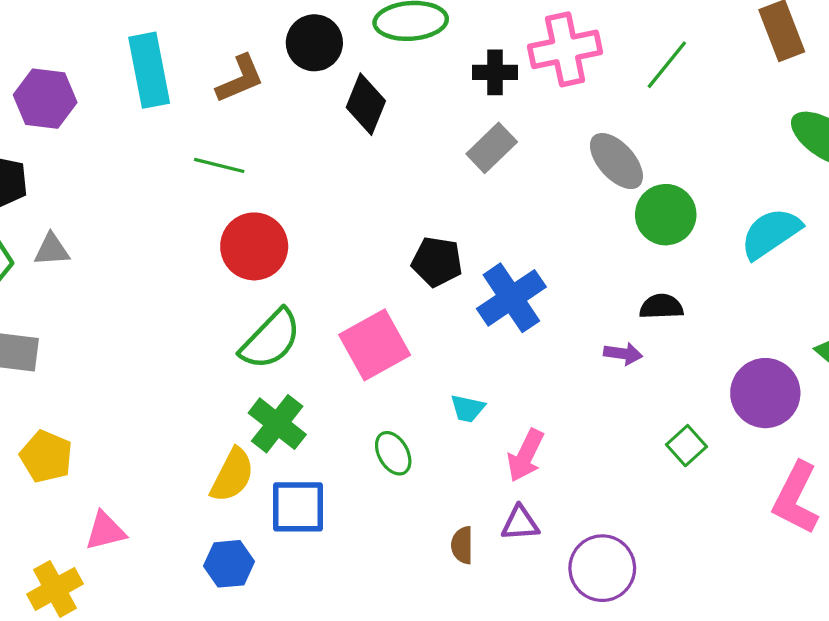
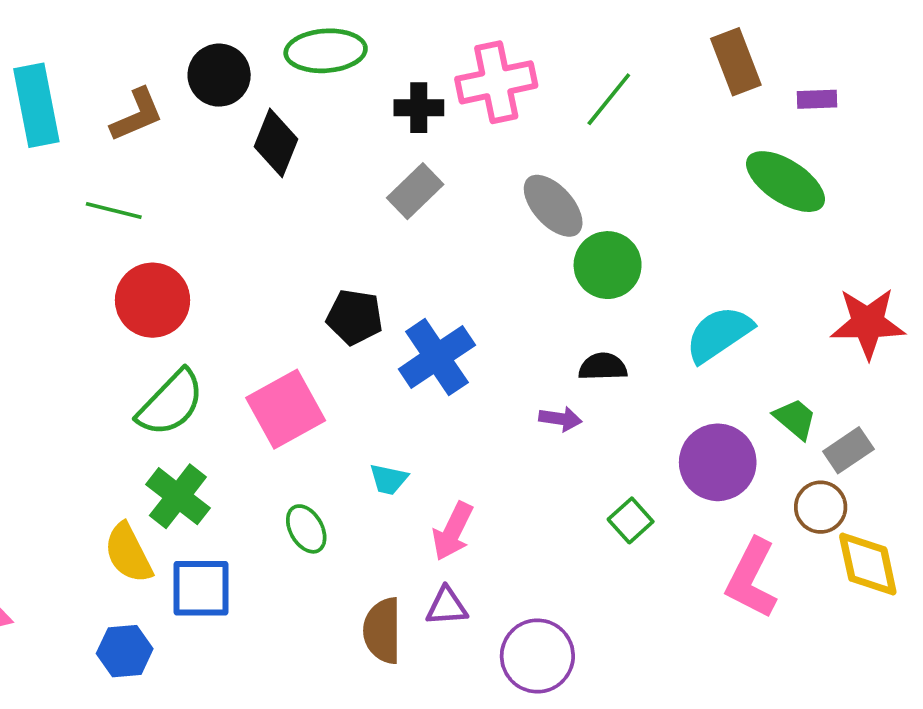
cyan semicircle: (771, 233) -> (719, 334), moved
yellow semicircle: (232, 475) -> (128, 553), turned 126
brown semicircle: (462, 545) -> (382, 631), size x1.6

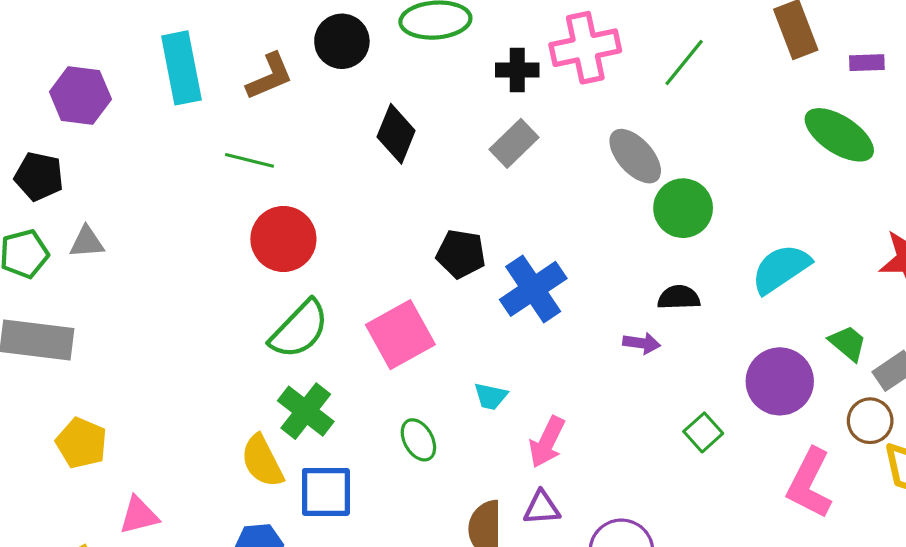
black diamond: (276, 143) -> (396, 134), moved

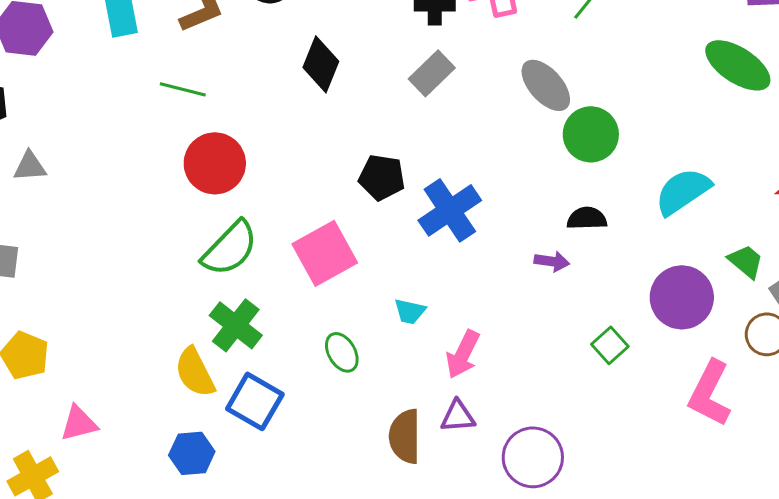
blue square: (326, 492) -> (255, 401), turned 30

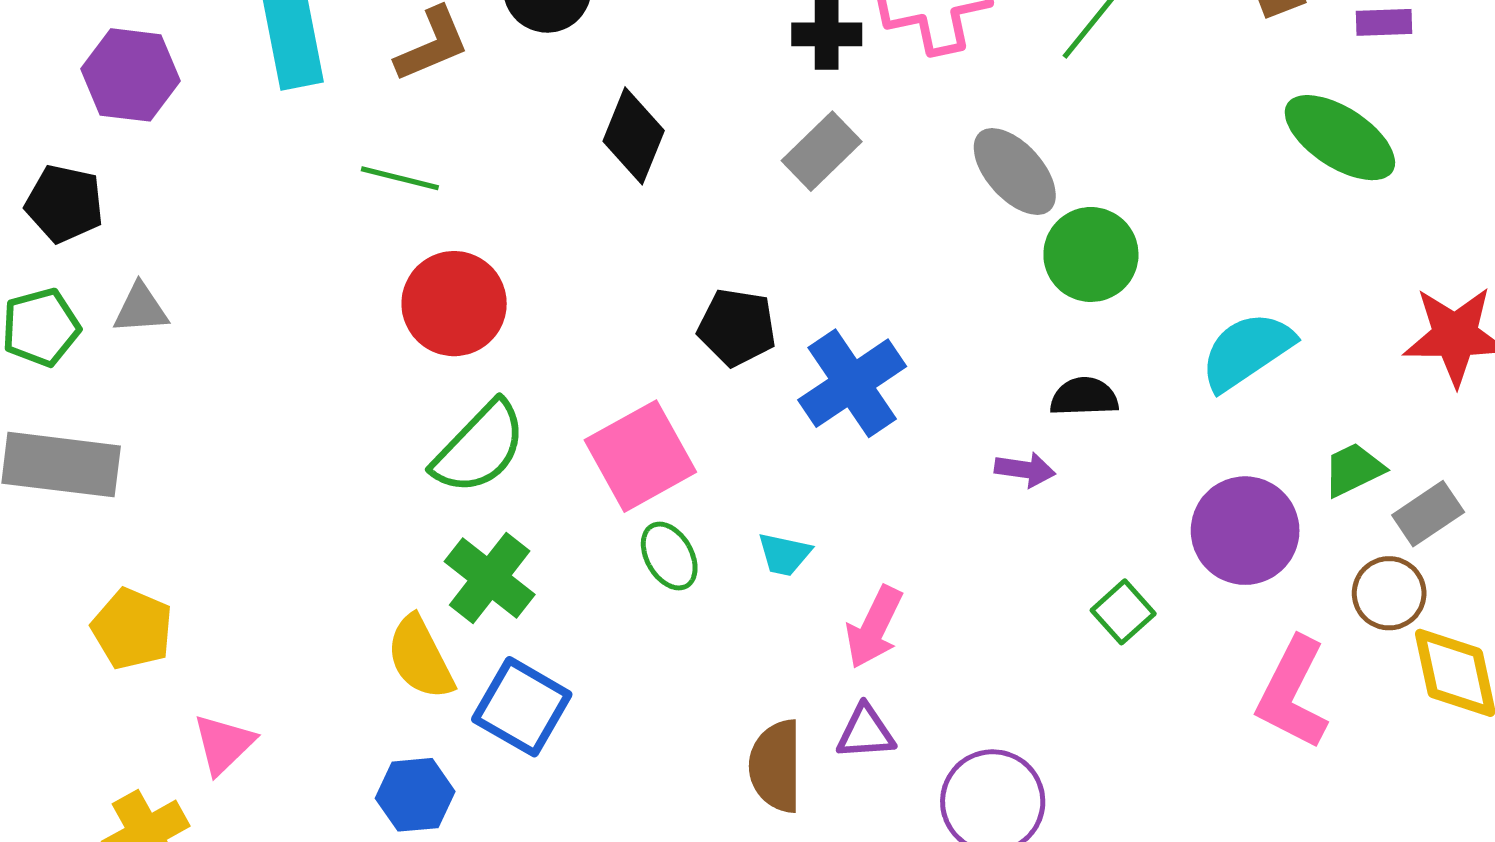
green trapezoid: (746, 261) -> (1354, 470), turned -66
green ellipse: (342, 352) -> (669, 556), moved
pink triangle: (79, 423) -> (224, 744), turned -30

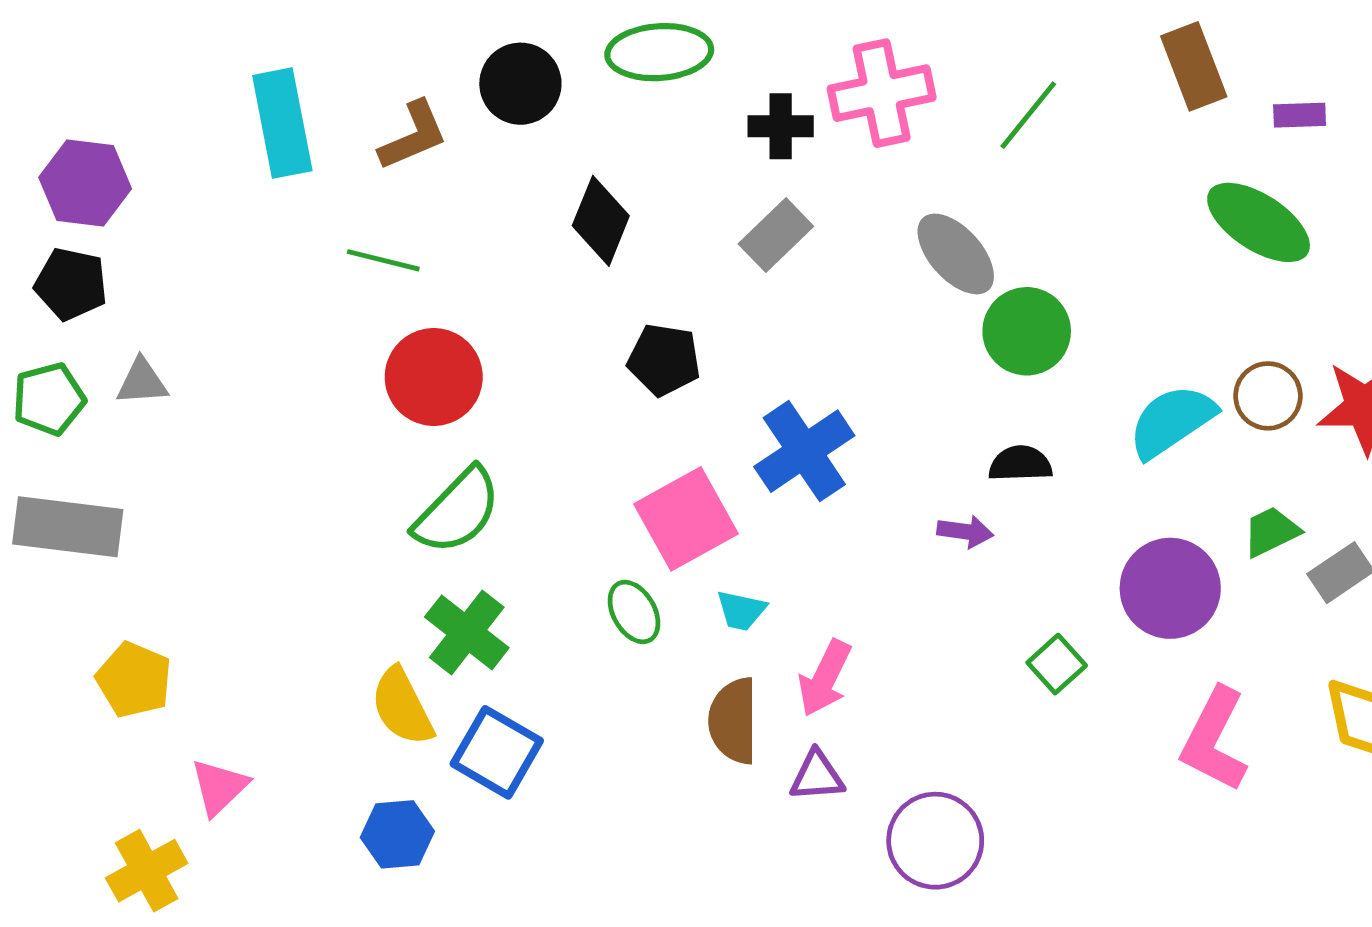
purple hexagon: (131, 75) -> (85, 183), moved
black pentagon: (737, 327) -> (664, 360), moved
pink square: (640, 456) -> (686, 519), moved
brown circle: (1389, 593) -> (1268, 396), moved
brown semicircle: (776, 766) -> (733, 721), moved

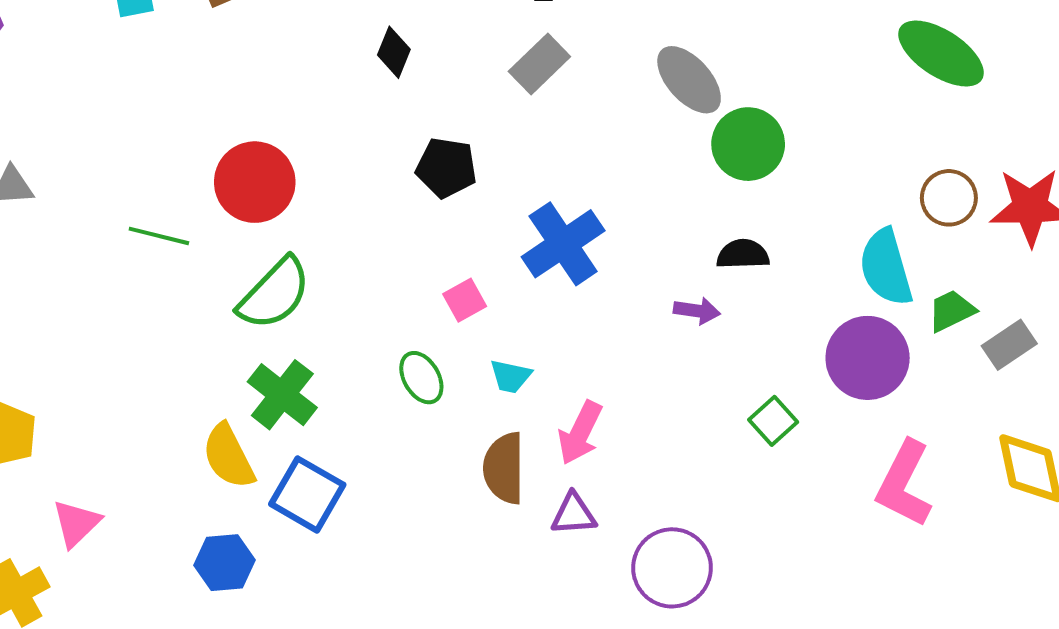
black diamond: (601, 221) -> (394, 52), size x0.7
green line: (383, 260) -> (159, 236), moved
cyan semicircle: (1172, 421) -> (886, 267), moved, turned -72
pink square: (686, 519) -> (465, 300), size x0.5

